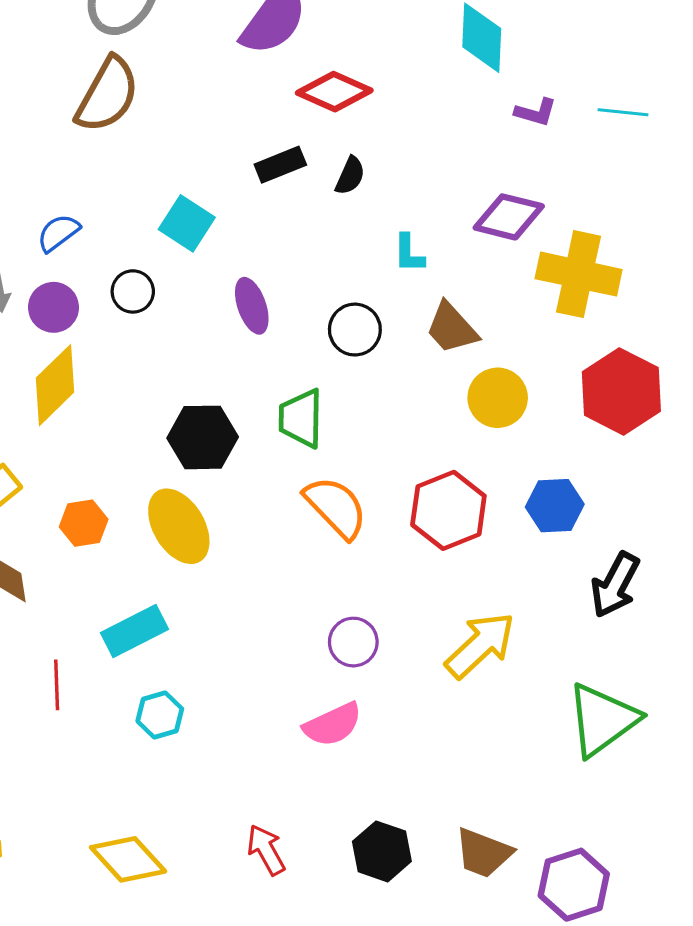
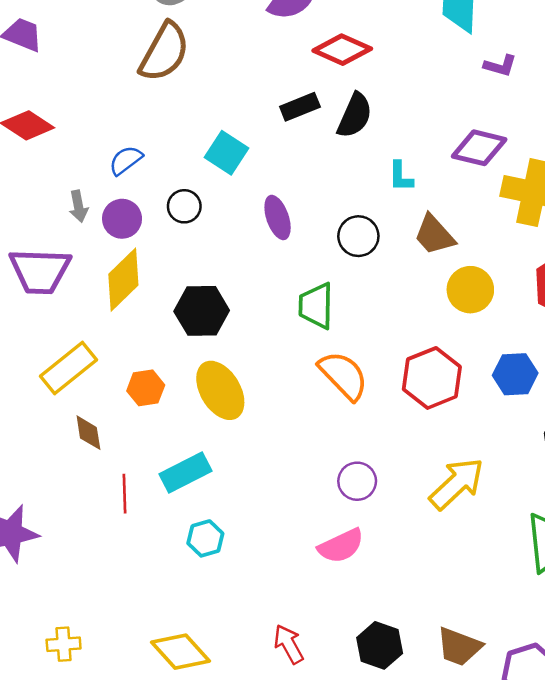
black semicircle: (350, 176) -> (355, 115), size x1.5
black hexagon: (203, 437) -> (202, 311), moved
red line: (57, 685) -> (125, 494), moved

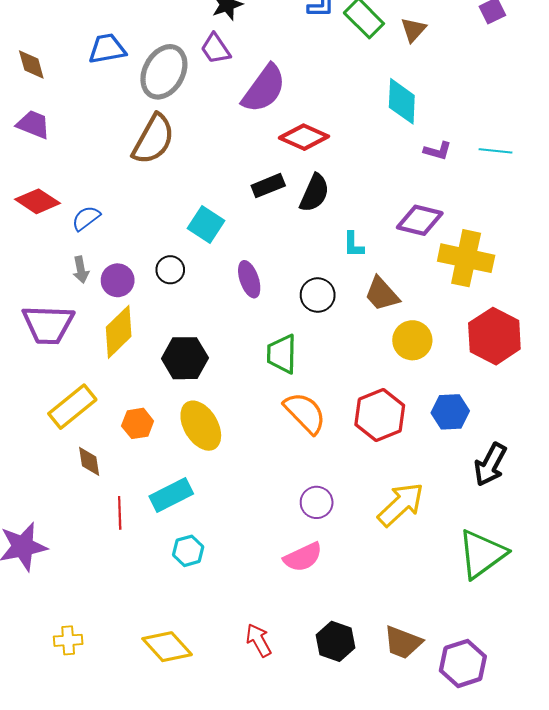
blue semicircle: (126, 160) -> (86, 218), moved

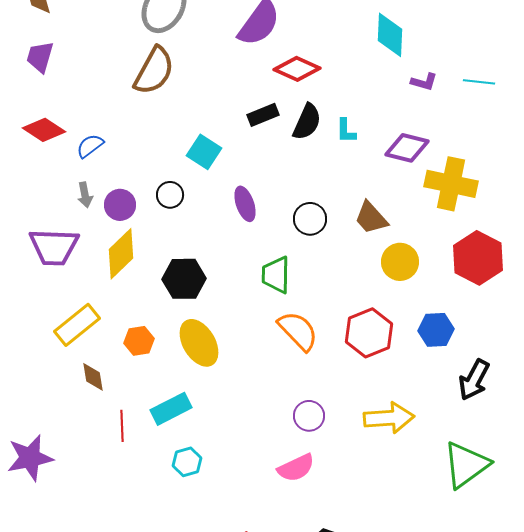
purple trapezoid: (33, 124) -> (40, 57), turned -96
cyan L-shape: (353, 244) -> (346, 131), moved
yellow arrow: (401, 505) -> (389, 418), turned 39

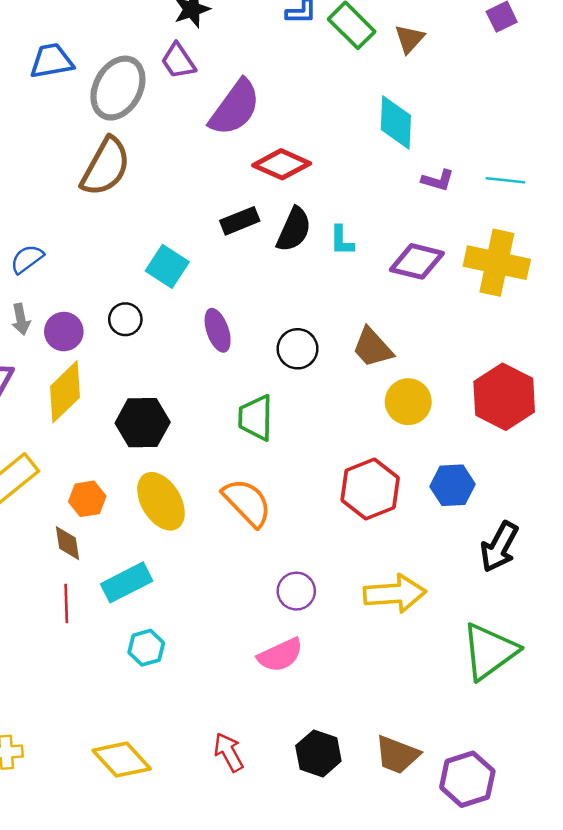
yellow cross: (451, 184) -> (497, 263), moved
orange semicircle: (298, 331) -> (247, 503), moved
brown diamond: (93, 377) -> (68, 543), moved

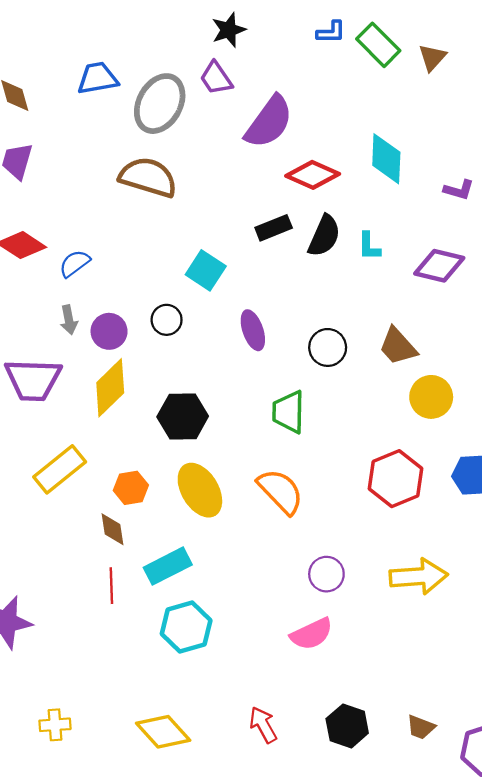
cyan diamond: (396, 122) -> (386, 159), moved
brown semicircle: (106, 167) -> (148, 177), turned -102
cyan hexagon: (146, 648) -> (186, 627), size x1.5
brown trapezoid: (397, 755) -> (421, 727), size x0.7

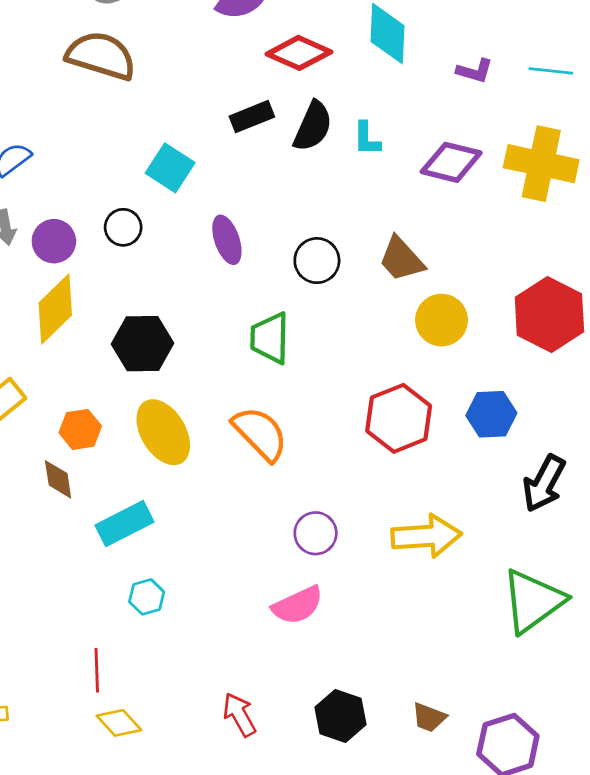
red line: (111, 586) -> (97, 670), moved
cyan hexagon: (186, 627) -> (147, 597), size x0.6
yellow diamond: (163, 732) -> (119, 723), size x0.7

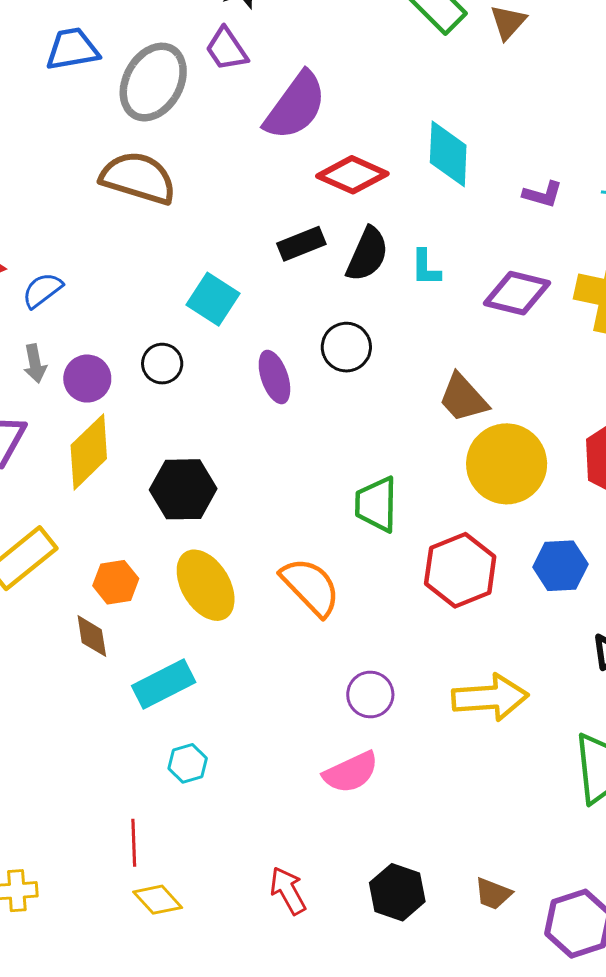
black circle: (317, 261) -> (346, 347), moved
yellow circle: (442, 320) -> (507, 464), size x1.4
green trapezoid: (270, 338) -> (376, 504), moved

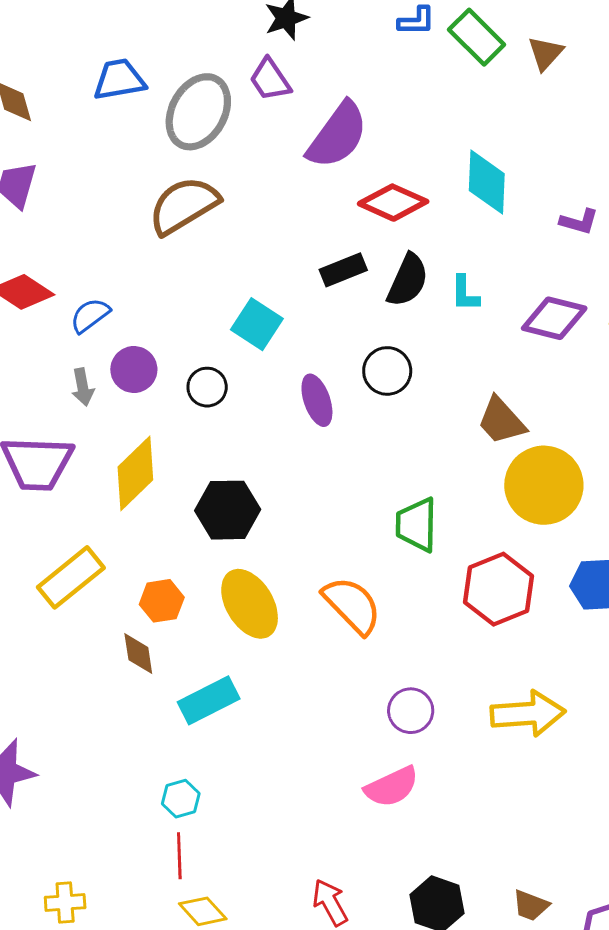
brown semicircle: (138, 178) -> (184, 205), turned -48
purple circle: (87, 379) -> (134, 369), moved
cyan hexagon: (188, 763) -> (181, 799), moved

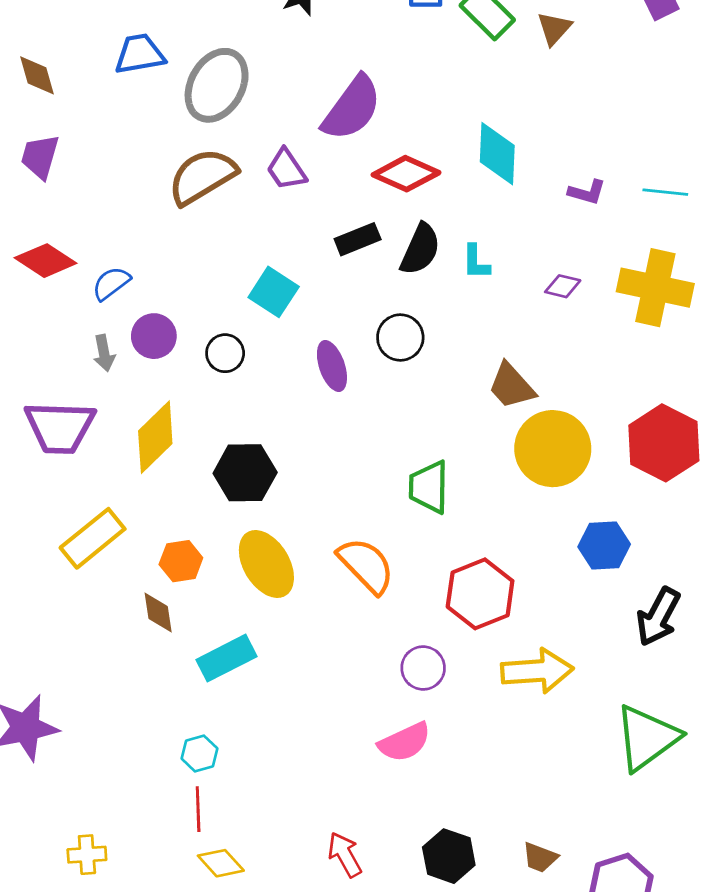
purple trapezoid: (270, 80) -> (286, 169), moved
purple diamond: (554, 318) -> (563, 286), size x0.6
red hexagon: (499, 589) -> (480, 594), moved

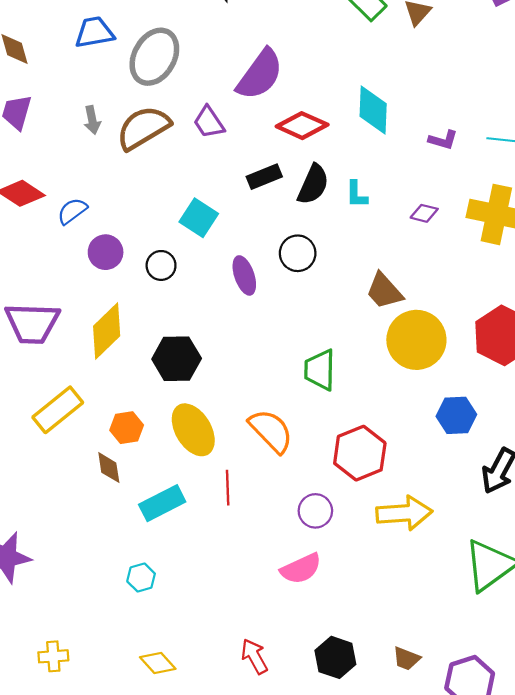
gray arrow: (104, 353) -> (92, 120), moved
red line: (198, 809) -> (228, 488), moved

